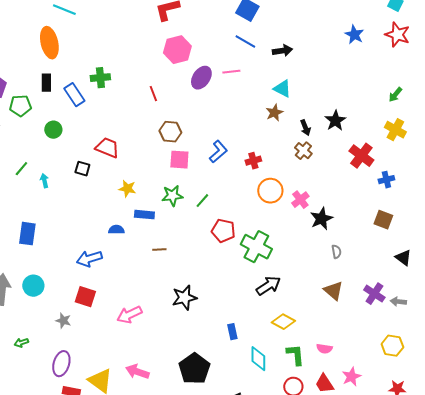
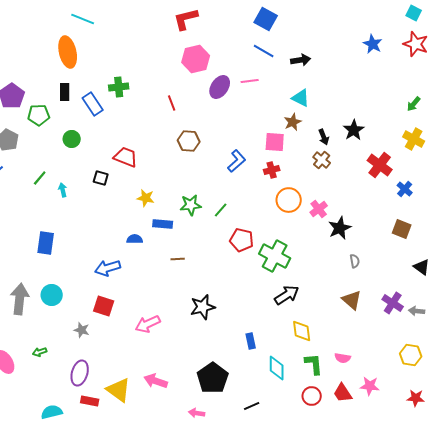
pink square: (179, 160) -> (275, 142), moved
blue cross: (386, 180) -> (405, 189), turned -35
yellow diamond: (283, 322) -> (302, 331), turned 55
pink star: (351, 377) -> (370, 386), turned 30

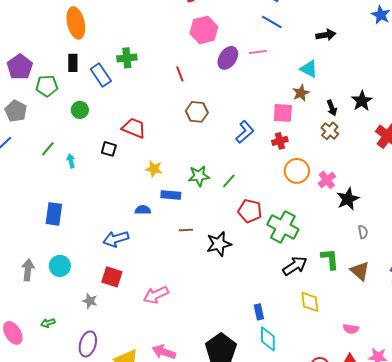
black arrow: (301, 60) -> (326, 35), moved
gray arrow: (20, 299) -> (28, 270), size x0.7
black star: (203, 307) -> (219, 244), moved
green L-shape: (314, 364) -> (330, 259), moved
cyan diamond: (277, 368) -> (268, 339), moved

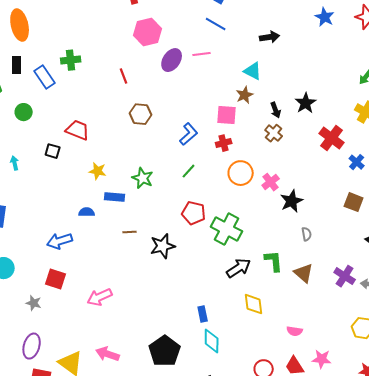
green star: (199, 176) -> (143, 178), turned 30
green line: (229, 181) -> (189, 171), moved

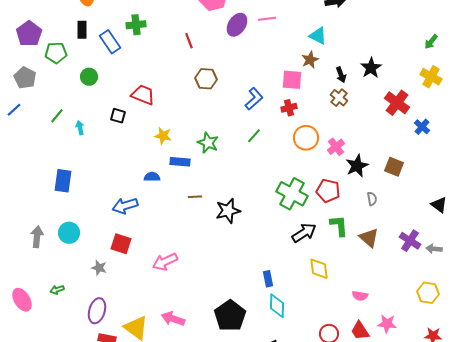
brown square: (354, 202) -> (394, 167), moved
red pentagon: (194, 213) -> (328, 191), moved

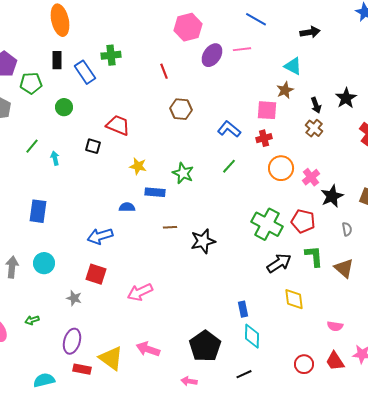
blue L-shape: (254, 99) -> (229, 129), turned -100

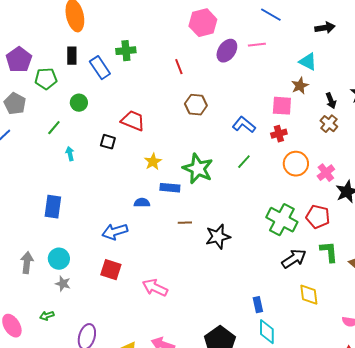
green line: (32, 146) -> (54, 128), moved
yellow star: (138, 166) -> (153, 162), turned 30
green star: (183, 173) -> (198, 169), size x1.4
pink arrow: (140, 292) -> (155, 288), turned 50
gray star: (74, 298) -> (63, 284), moved

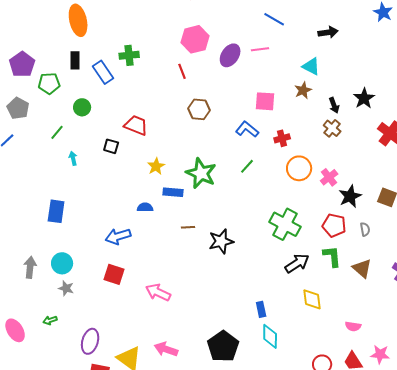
pink hexagon: (203, 23) -> (195, 39), moved
pink square: (282, 106) -> (265, 101), moved
red pentagon: (318, 217) -> (334, 225), moved

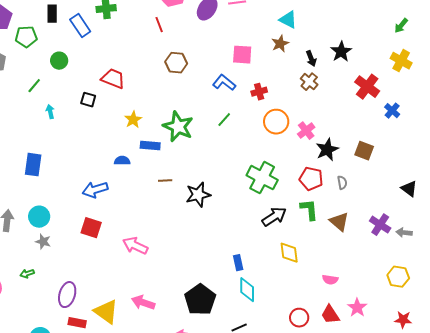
pink star: (380, 354) -> (357, 308), turned 30

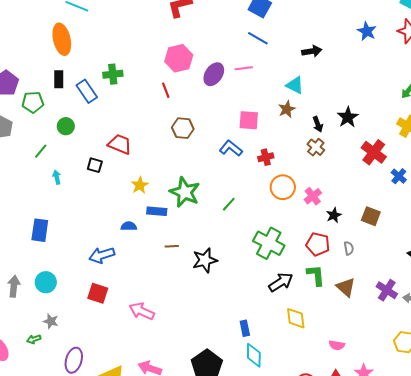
green line: (224, 120) -> (229, 204), moved
black star: (327, 150) -> (334, 215), size x0.7
gray star: (43, 242) -> (51, 321), moved

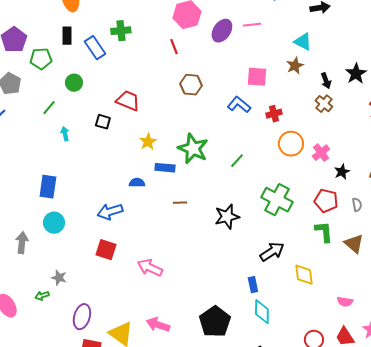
black star: (205, 260) -> (227, 217), moved
cyan circle: (46, 282) -> (54, 223), moved
black arrow: (281, 282) -> (272, 252), moved

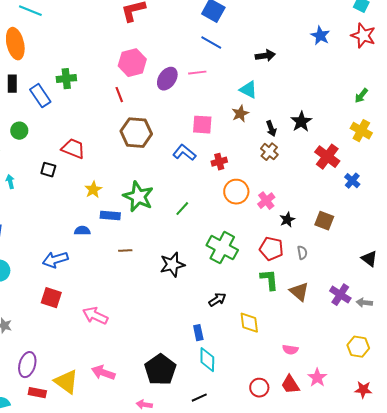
brown hexagon: (191, 85) -> (136, 133), size x1.4
black arrow: (272, 252) -> (217, 300), size x0.7

